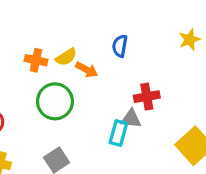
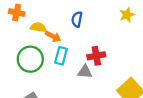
yellow semicircle: (66, 57) -> (38, 27), turned -140
orange cross: (36, 60) -> (17, 13), moved
cyan rectangle: (118, 133) -> (61, 56), moved

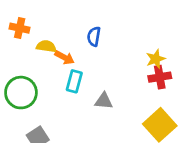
yellow star: (127, 15) -> (156, 59), moved
red cross: (96, 56) -> (160, 77), moved
green circle: (30, 59) -> (21, 93), moved

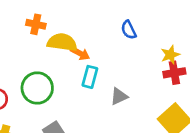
blue semicircle: (94, 36) -> (129, 30), moved, turned -36
yellow semicircle: (46, 46) -> (62, 42), size x1.5
gray triangle: (104, 101) -> (119, 96), turned -30

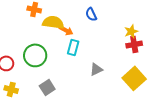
blue semicircle: (129, 30) -> (91, 14), moved
gray triangle: (119, 96) -> (96, 69), moved

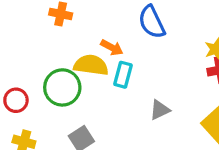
blue semicircle: (91, 14) -> (152, 22), size x1.5
yellow semicircle: (53, 22) -> (91, 65), moved

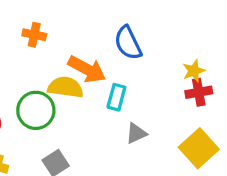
orange arrow: (112, 48) -> (87, 69), size x1.6
cyan rectangle: (123, 75) -> (116, 97), moved

